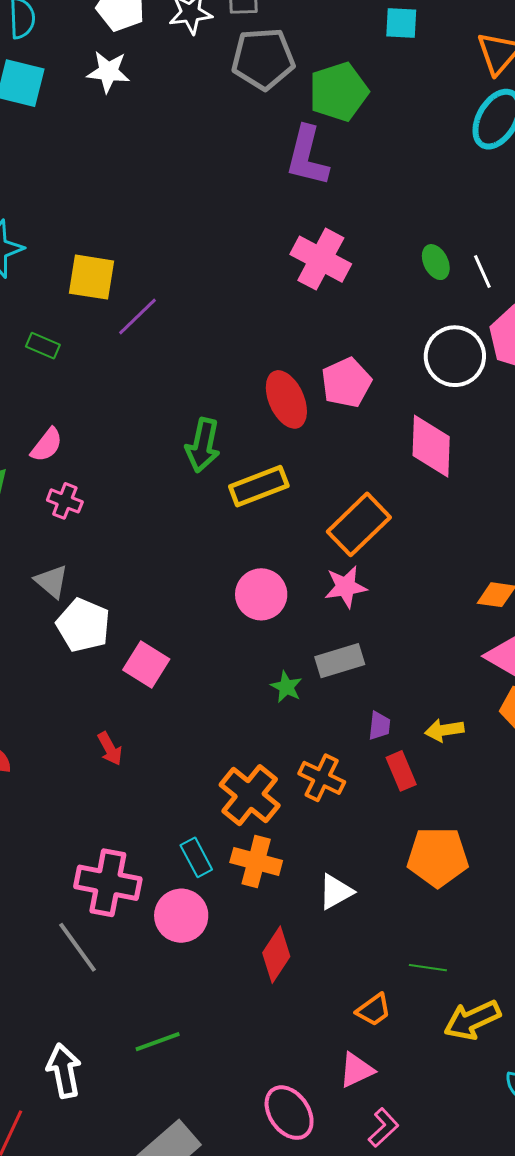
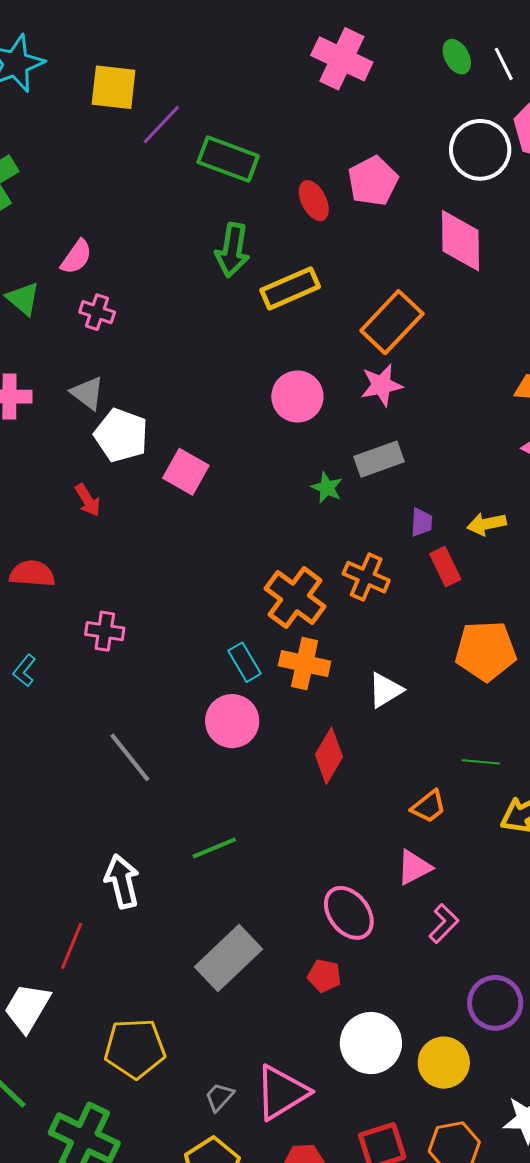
green rectangle: (43, 346) -> (228, 159), moved, size x1.8
red ellipse: (286, 399) -> (314, 201), size x0.7
red arrow: (110, 749) -> (88, 500), moved
pink cross: (108, 883) -> (105, 631), moved, size x0.6

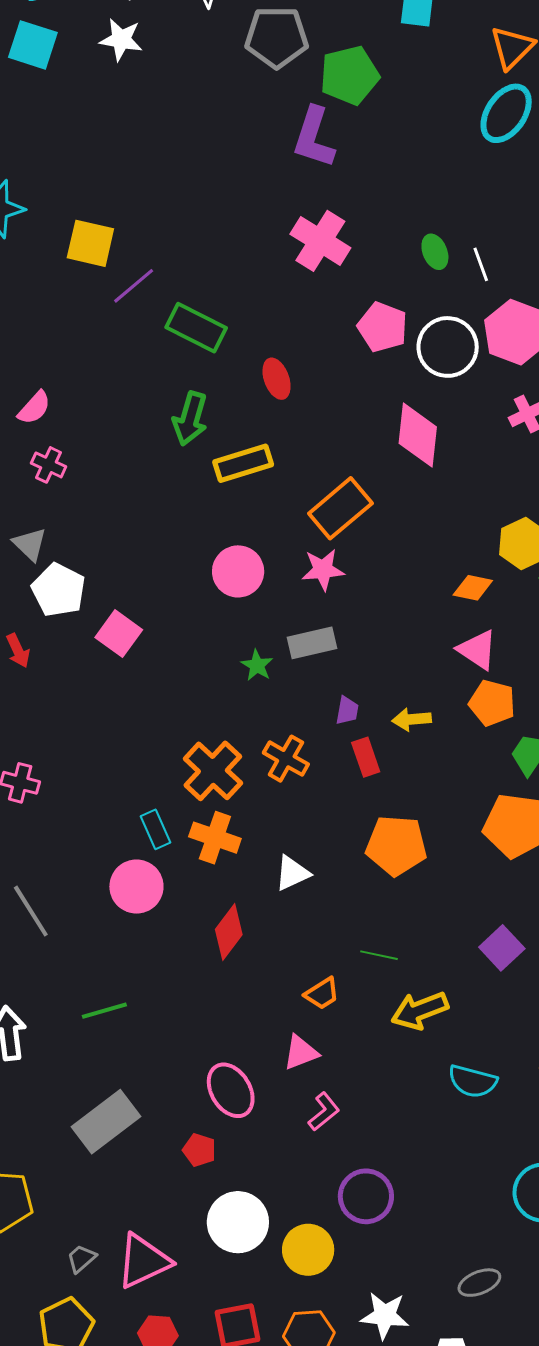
pink pentagon: (373, 181) -> (382, 327), moved, turned -30

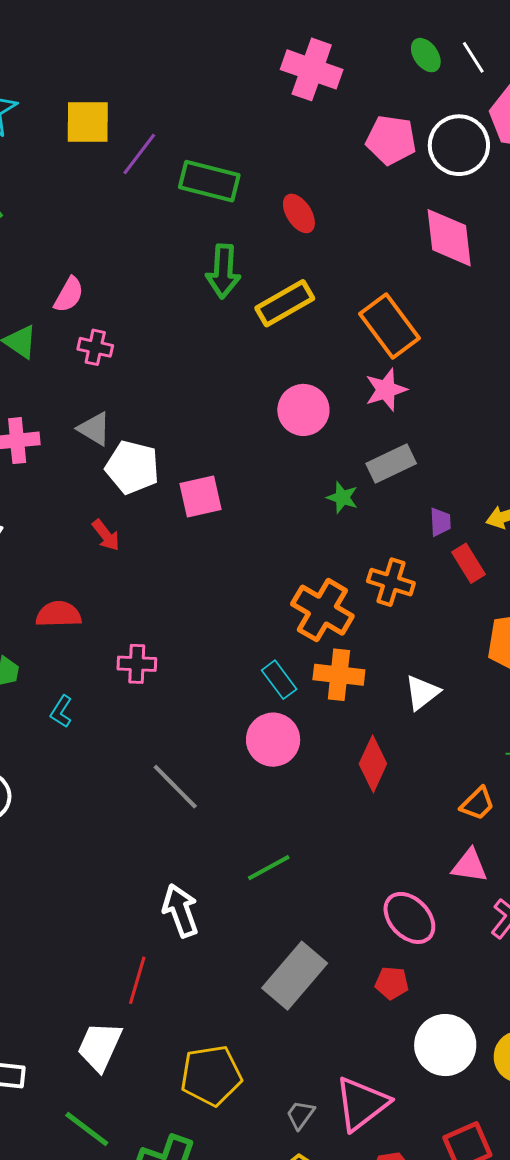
orange rectangle: (340, 508) -> (390, 326), turned -74
pink square: (119, 634) -> (201, 497), turned -36
pink triangle: (301, 1052) -> (470, 866), turned 42

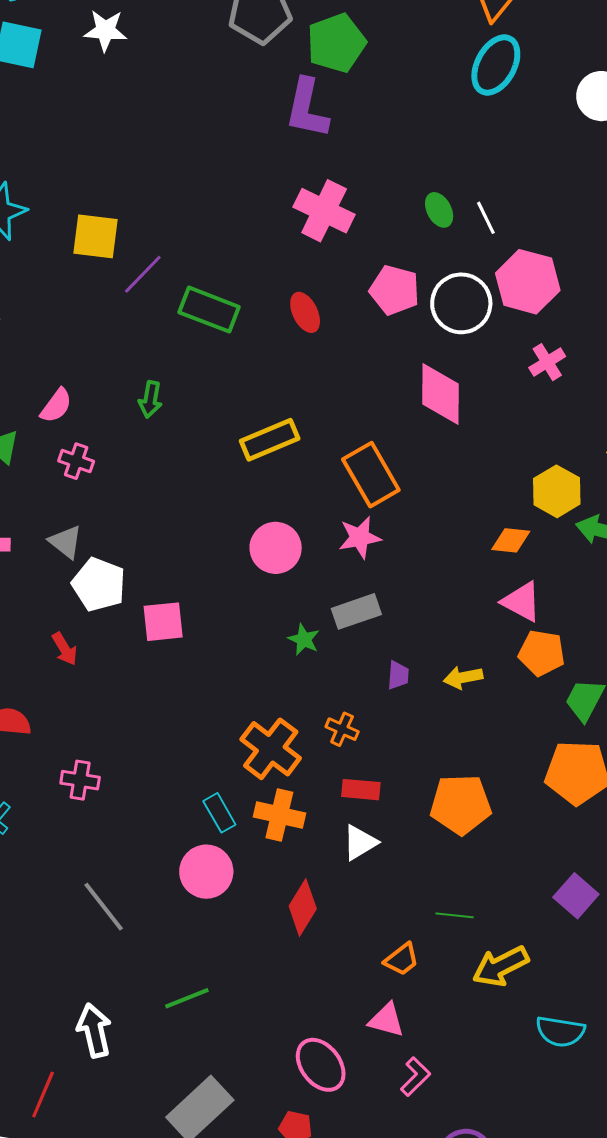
red ellipse: (299, 213) -> (305, 312), moved
green arrow: (223, 271) -> (150, 399), moved, size x0.7
red rectangle: (468, 563) -> (361, 790), moved, turned -60
orange cross: (391, 582) -> (342, 729), size x0.7

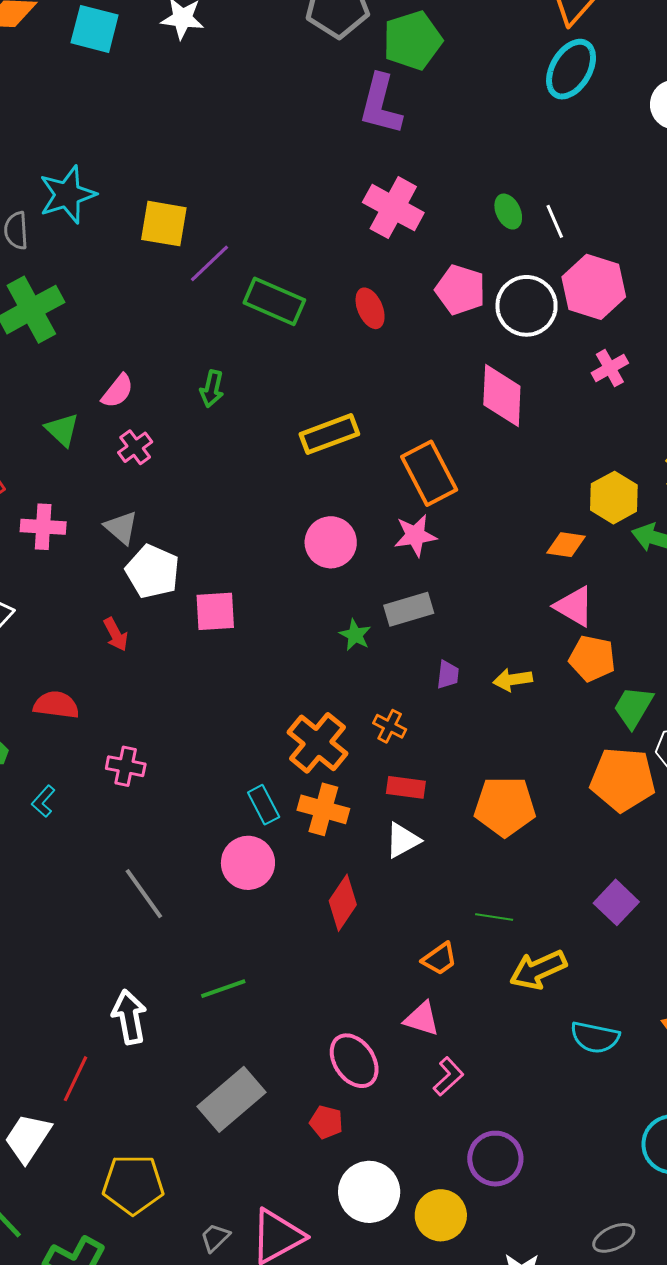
pink cross: (76, 461) -> (135, 447), turned 32

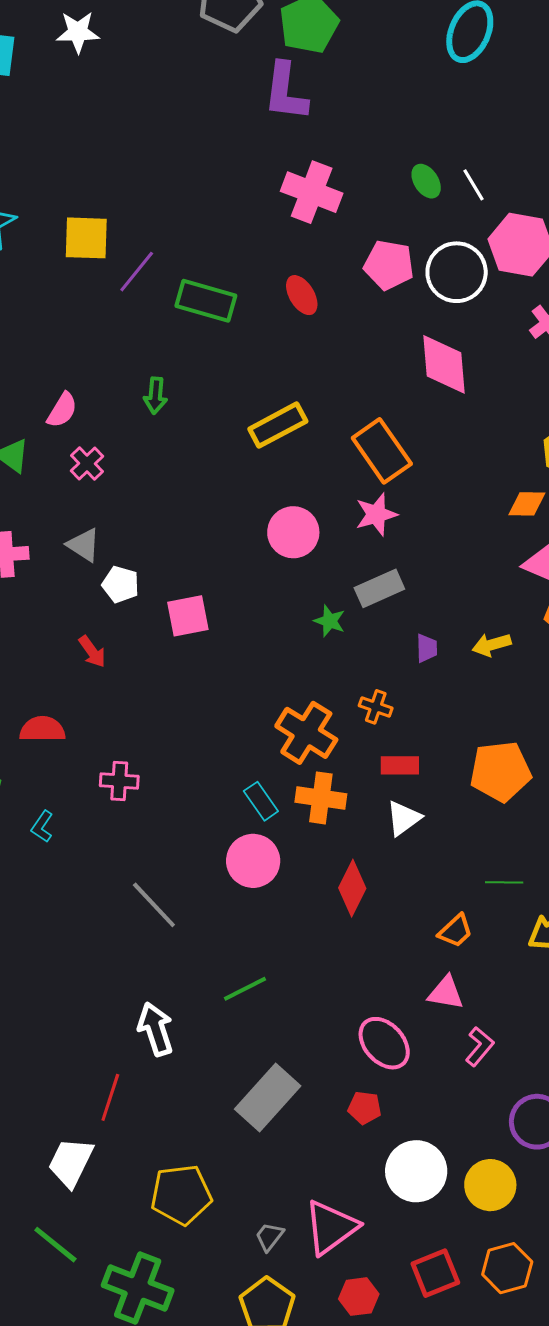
white pentagon: (153, 571) -> (121, 584), size x0.7

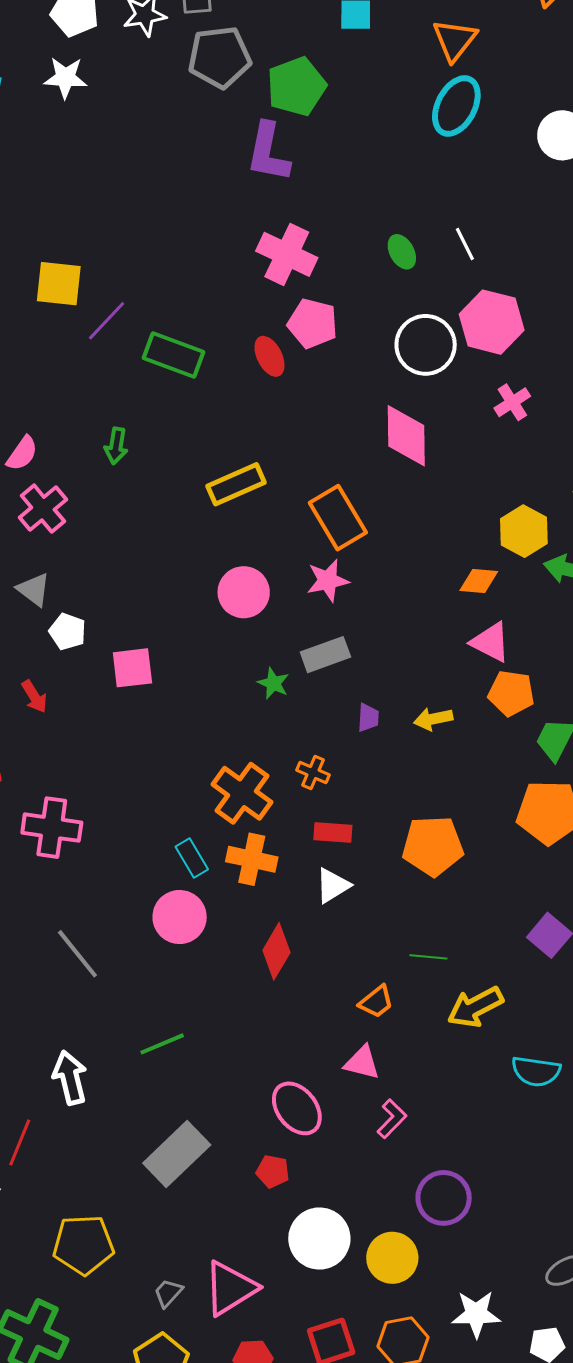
white line: (473, 185) -> (465, 244), moved
pink pentagon: (389, 265) -> (313, 323), moved
pink cross: (87, 463) -> (43, 509), size x1.4
pink cross: (119, 781) -> (52, 828), size x1.5

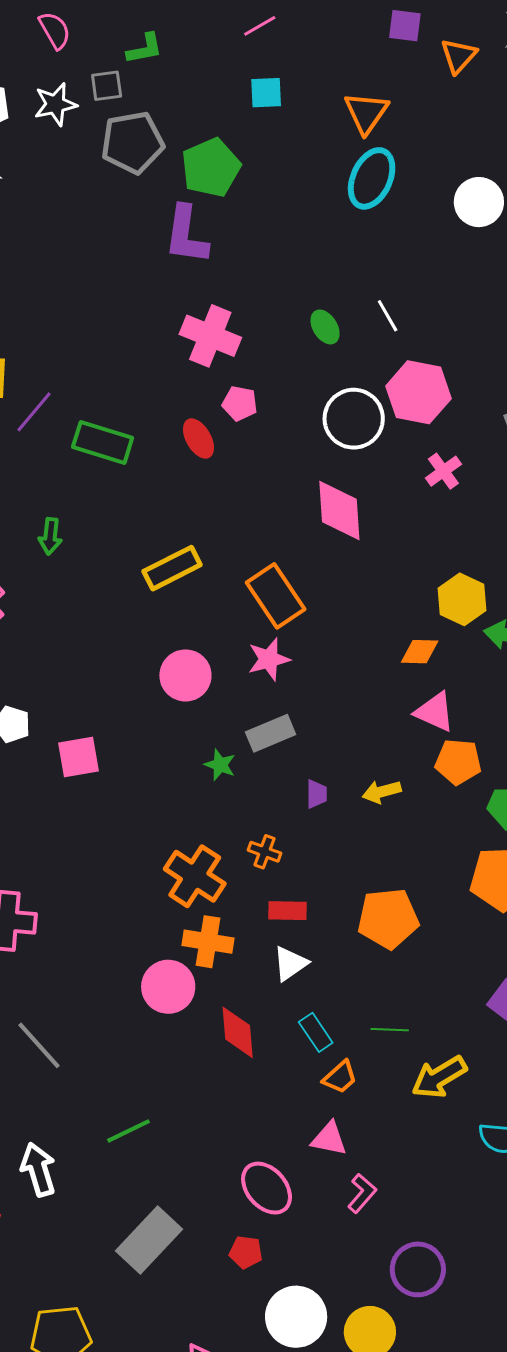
pink pentagon: (313, 323) -> (240, 403), size x0.7
cyan rectangle: (192, 858) -> (316, 1032), moved
pink circle: (180, 917) -> (168, 987), moved
red diamond: (276, 951) -> (238, 1032), turned -32

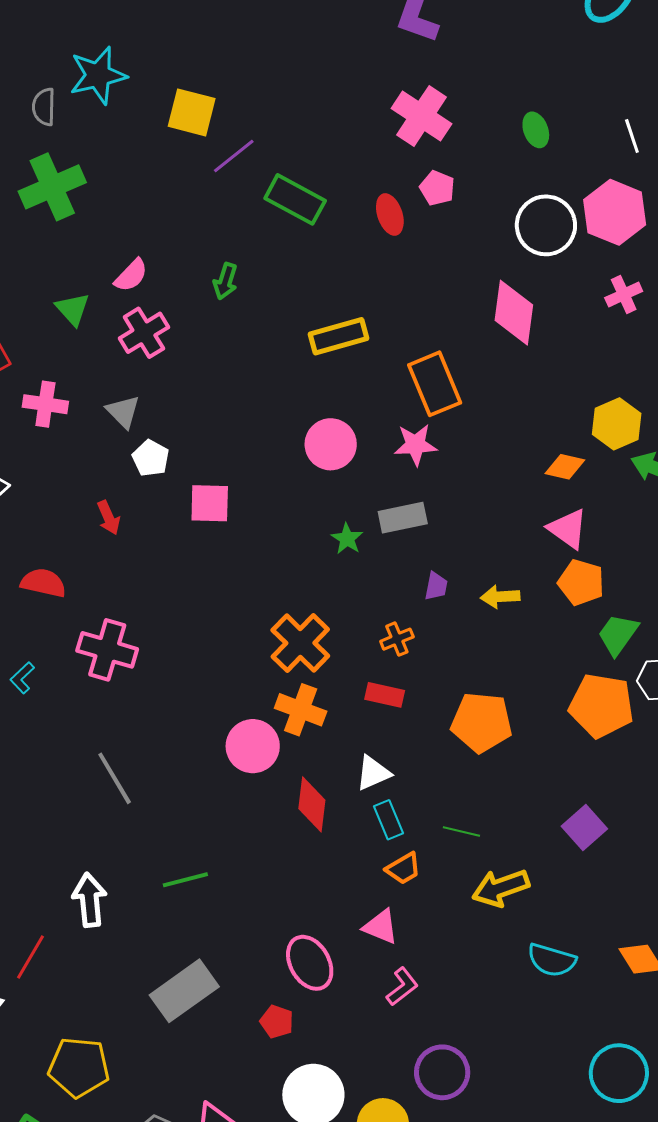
white line: (388, 316) -> (632, 136), moved
orange cross: (265, 852) -> (397, 639), moved, turned 36
white triangle: (290, 964) -> (373, 773), moved

